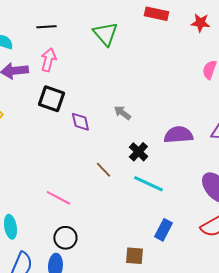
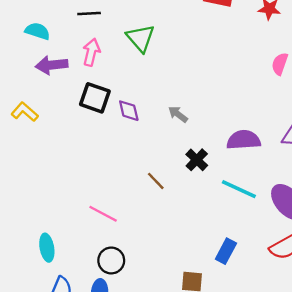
green triangle: (105, 34) -> (141, 38), moved
purple diamond: (80, 122) -> (129, 111), moved
cyan line: (148, 184) -> (239, 189), moved

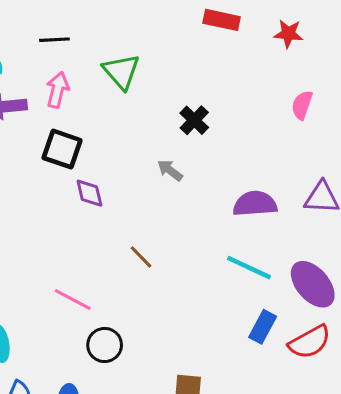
purple diamond: (129, 111) -> (89, 193), moved
black cross: (197, 160) -> (194, 120), moved
blue rectangle: (226, 251) -> (263, 327), moved
black circle: (111, 260) -> (105, 345), moved

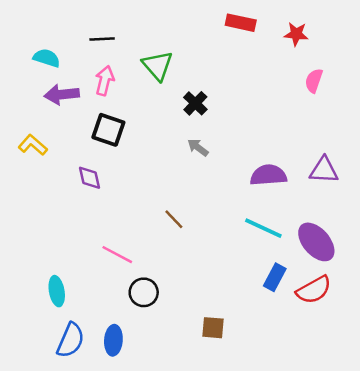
pink semicircle: (302, 105) -> (314, 81), moved
black cross: (194, 120) -> (195, 103), moved
purple diamond: (89, 193) -> (89, 178), moved

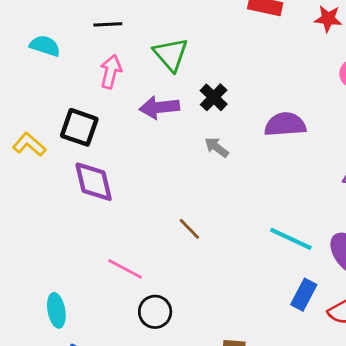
purple arrow: (62, 95) -> (159, 107), moved
black square: (108, 130) -> (79, 127), moved
purple semicircle: (268, 175) -> (285, 124), moved
purple diamond: (89, 178) -> (94, 182), size x1.5

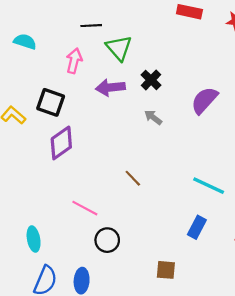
black line: (108, 24) -> (91, 26), moved
purple semicircle: (285, 124) -> (204, 100), turned -44
purple diamond: (94, 182) -> (61, 143), turned 68
blue rectangle: (304, 295) -> (197, 227), moved

